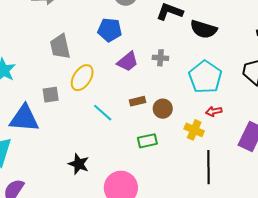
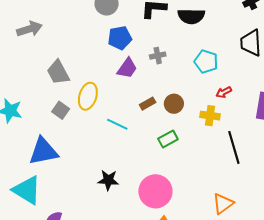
blue pentagon: (110, 30) -> (120, 38), moved
cyan pentagon: (205, 77) -> (206, 62), size x0.7
gray square: (51, 95) -> (61, 110), moved, turned -30

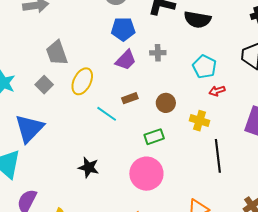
red arrow: (224, 92) -> (217, 91), moved
brown rectangle: (148, 104) -> (130, 98), moved
gray square: (61, 110) -> (44, 85), moved
blue triangle: (43, 151) -> (29, 128), turned -44
pink circle: (155, 191) -> (146, 174), moved

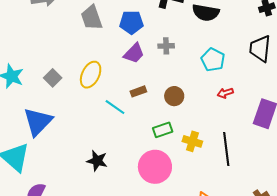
gray trapezoid: (57, 53) -> (92, 18), moved
red arrow: (217, 91) -> (225, 93), moved
yellow cross: (199, 121) -> (192, 141), moved

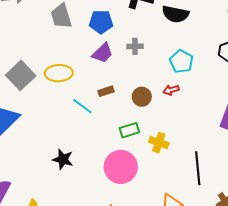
yellow ellipse: (91, 75) -> (59, 73), turned 60
gray square: (53, 78) -> (21, 75), size x1.6
red arrow: (225, 93) -> (171, 90), moved
black line: (226, 149) -> (198, 168), moved

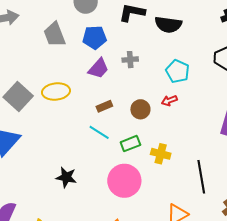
cyan line: (82, 106) -> (99, 132), moved

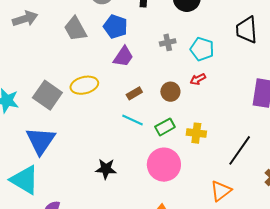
blue pentagon: (95, 37) -> (115, 27), turned 30
gray cross: (130, 60) -> (168, 42), moved
black line: (201, 177) -> (240, 150), turned 52

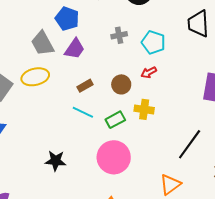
gray trapezoid: (75, 29) -> (42, 43), moved
yellow cross: (196, 133) -> (144, 109), moved

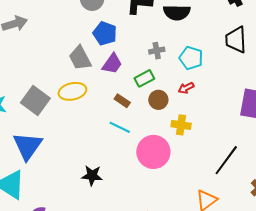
brown rectangle: (85, 86) -> (122, 101), turned 63
green rectangle: (115, 120) -> (144, 78), moved
pink circle: (114, 157) -> (153, 152), moved

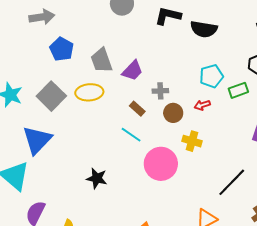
blue pentagon: (105, 33) -> (62, 49), moved
gray cross: (157, 51) -> (160, 91), moved
cyan pentagon: (191, 58) -> (211, 76), turned 30
green rectangle: (144, 78) -> (238, 90), moved

